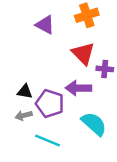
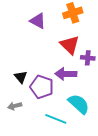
black triangle: (25, 92) -> (21, 77), turned 40
gray arrow: (24, 115) -> (15, 106), moved
cyan line: (47, 141) -> (56, 119), moved

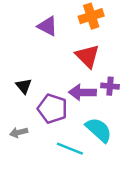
purple cross: (88, 58) -> (110, 86), moved
black triangle: (21, 77) -> (24, 86), moved

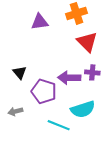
purple triangle: (47, 26) -> (40, 22), turned -36
red triangle: (87, 56) -> (87, 42), moved
cyan semicircle: (99, 130) -> (83, 109), turned 120

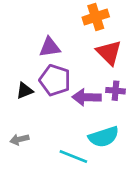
purple triangle: (40, 22) -> (50, 47), moved
black triangle: (20, 72) -> (25, 91), turned 48
purple pentagon: (44, 91) -> (55, 80), moved

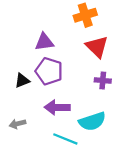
purple arrow: (87, 97) -> (57, 107), moved

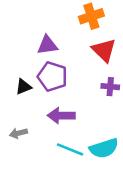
cyan semicircle: (92, 121) -> (104, 148), moved

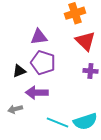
purple arrow: (61, 116) -> (37, 93), moved

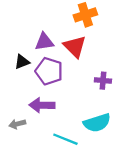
red triangle: (85, 41) -> (75, 47), moved
black triangle: (19, 71) -> (22, 62), moved
cyan semicircle: (85, 121) -> (97, 123), moved

